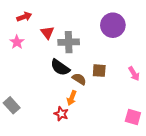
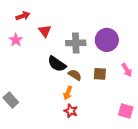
purple circle: (113, 25) -> (107, 40), moved
gray cross: (69, 42) -> (76, 43), moved
brown square: (99, 71) -> (100, 74), moved
red star: (61, 114) -> (71, 111), moved

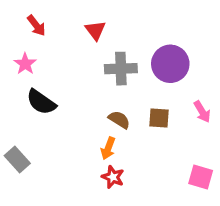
red arrow: (23, 16) -> (36, 26), turned 72
red triangle: (45, 31) -> (95, 30), moved
black semicircle: (57, 64) -> (41, 102), moved

